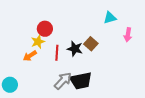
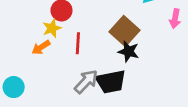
brown square: (91, 44) -> (124, 31), size x1.5
black star: (75, 49) -> (129, 51), moved

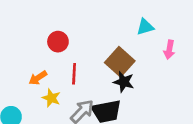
yellow star: (52, 28) -> (51, 98), moved, turned -30

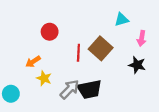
red line: (74, 74) -> (78, 53), moved
black star: (124, 82) -> (137, 65), moved

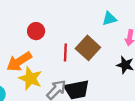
orange arrow: (33, 62) -> (19, 62), size x1.6
yellow star: (44, 78) -> (30, 78), size x1.5

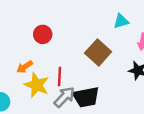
red line: (65, 52) -> (60, 77), moved
orange arrow: (19, 62) -> (25, 67), size x0.6

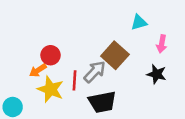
red circle: (43, 34) -> (51, 55), moved
gray arrow: (64, 97) -> (95, 72), moved

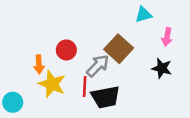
red circle: (51, 55) -> (66, 50), moved
orange arrow: (38, 70) -> (39, 64), turned -60
red line: (75, 80) -> (85, 87), moved

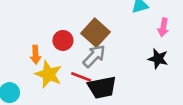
brown square: (119, 49) -> (95, 33), moved
red line: (85, 87) -> (81, 77), turned -72

